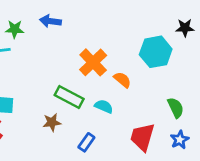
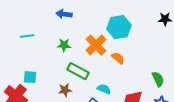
green star: (15, 29) -> (64, 45), moved
cyan hexagon: (156, 52) -> (119, 27), moved
cyan semicircle: (104, 106) -> (104, 89), moved

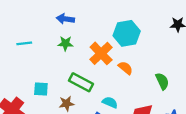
green star: (64, 45) -> (65, 43), moved
cyan square: (30, 77) -> (41, 89), moved
green semicircle: (158, 79) -> (162, 81), moved

